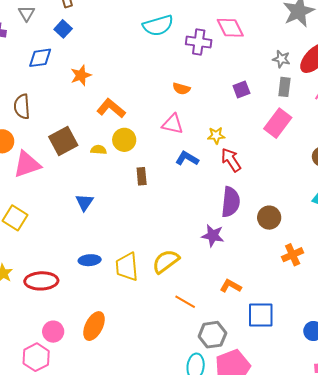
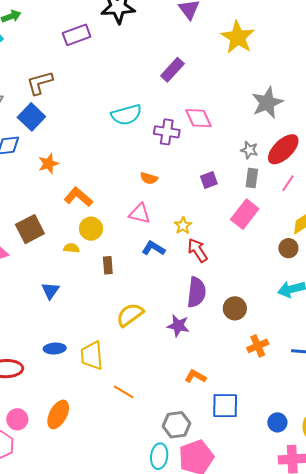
blue square: (63, 29) -> (31, 117), size x1.5
yellow star: (216, 135) -> (183, 226), turned -30
yellow semicircle: (99, 150) -> (71, 248), moved
yellow semicircle: (166, 261) -> (130, 315), moved
orange line: (185, 302) -> (124, 392), moved

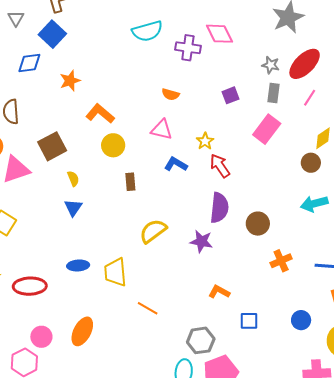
yellow semicircle: (71, 248) -> (73, 179), moved, turned 63
blue square: (225, 406) -> (249, 321), size x0.7
blue circle: (277, 422) -> (301, 320), moved

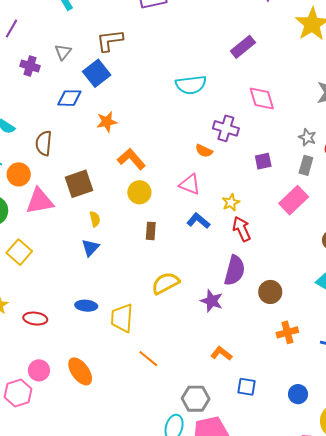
purple cross: (188, 48) -> (226, 128), moved
red ellipse: (30, 286) -> (35, 319), size x0.7
orange ellipse: (82, 331) -> (80, 371), turned -72

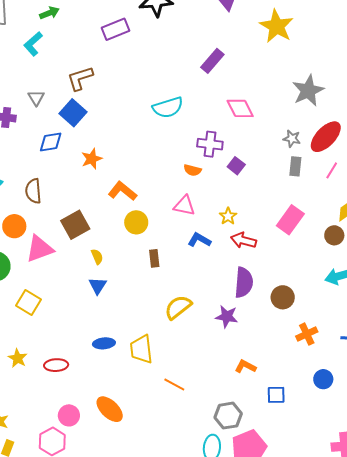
purple square: (263, 161) -> (236, 166), moved, turned -30
pink rectangle: (294, 200) -> (290, 220), moved
red arrow: (242, 229) -> (243, 240), turned -40
blue circle: (298, 394) -> (323, 379), moved

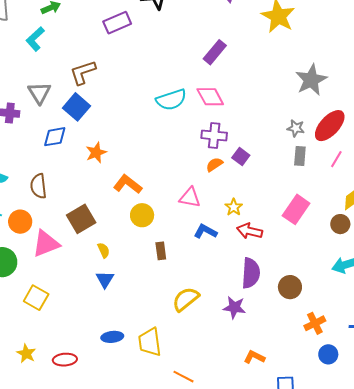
gray triangle: (36, 98) -> (39, 93), size x1.4
pink diamond: (240, 108) -> (210, 97), moved
orange semicircle: (192, 170) -> (214, 165), moved, turned 132
blue circle: (323, 379) -> (328, 354), moved

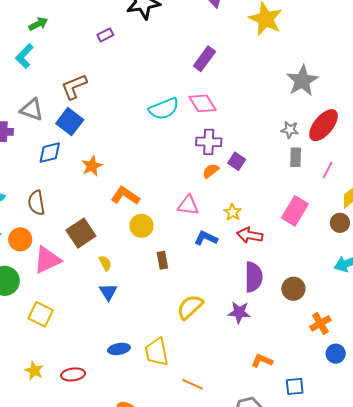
purple rectangle: (117, 23) -> (105, 35), size x0.6
gray triangle: (39, 93) -> (32, 110), turned -35
pink line: (336, 159) -> (328, 170), moved

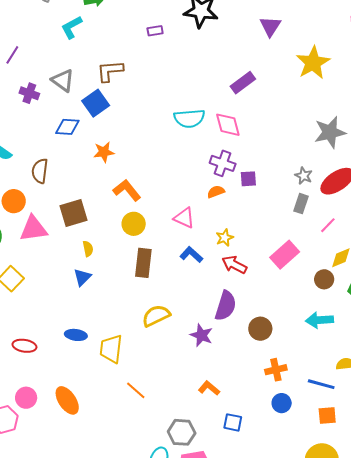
purple square: (237, 161) -> (248, 179), moved, turned 36
brown rectangle: (162, 260) -> (143, 263), size x1.6

